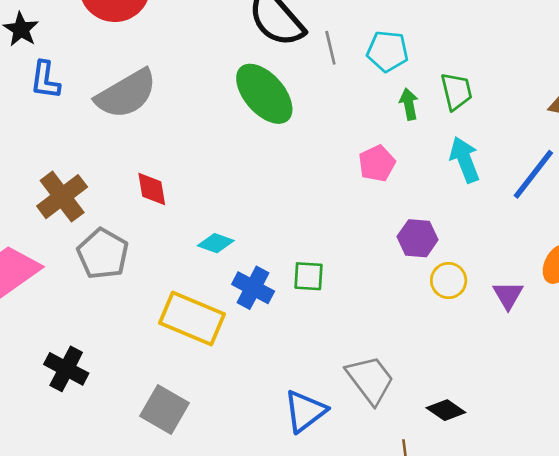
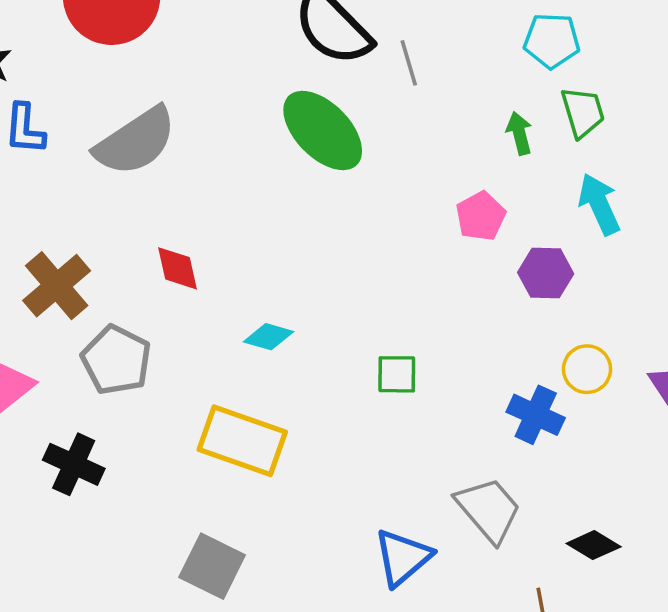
cyan pentagon: (388, 51) -> (552, 41), moved
purple hexagon: (418, 238) -> (546, 273), moved
blue cross: (253, 288) -> (536, 415), moved
black cross: (66, 369) -> (74, 464), moved

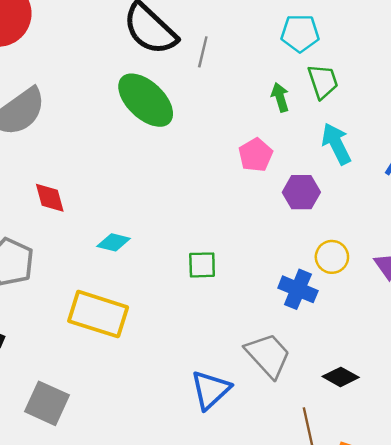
gray line: (409, 63) -> (203, 52), turned 32
gray square: (212, 566) -> (47, 403), moved

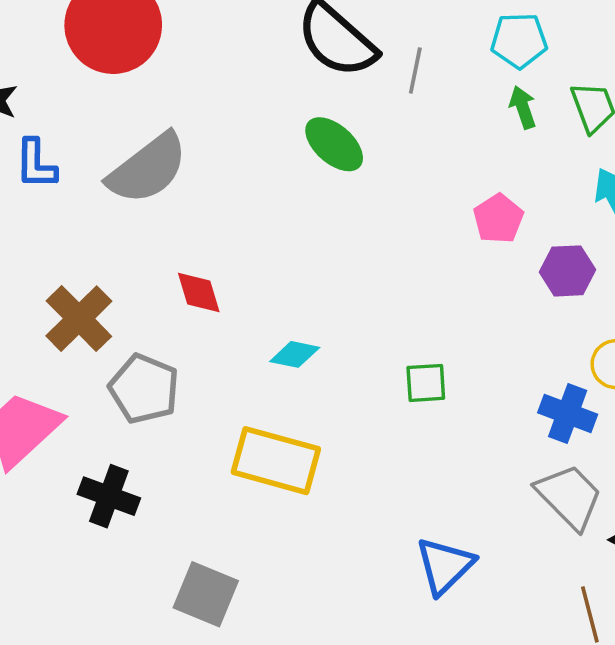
cyan pentagon: (300, 33) -> (519, 40), moved
green arrow: (280, 97) -> (523, 107), moved
green ellipse: (146, 100) -> (334, 144), size x0.7
gray trapezoid: (268, 355) -> (569, 497), moved

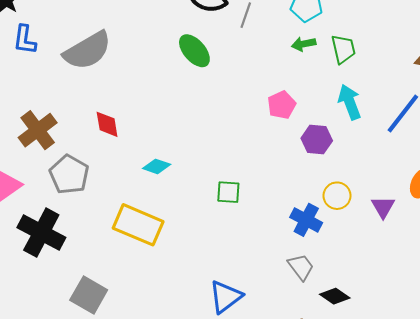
green arrow: (523, 107) -> (304, 44), turned -90
black cross: (109, 496) -> (41, 233), size x1.4
gray trapezoid: (569, 497) -> (301, 267), size x0.7

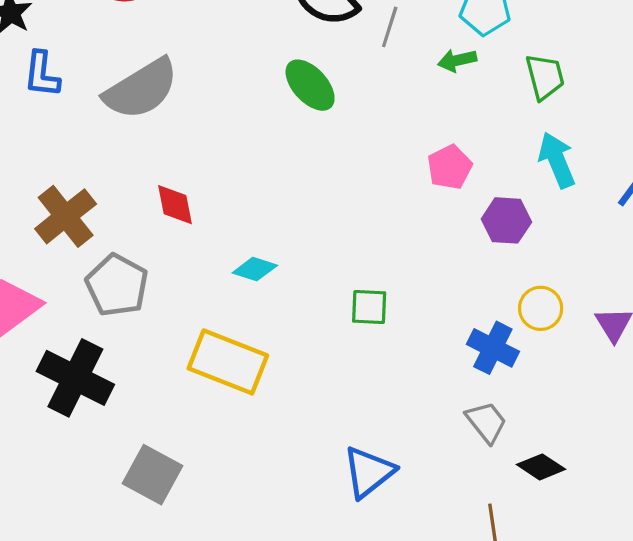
green arrow: (304, 44) -> (457, 60), moved

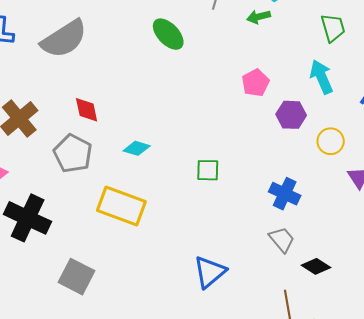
green trapezoid: (545, 77) -> (333, 28), moved
gray pentagon: (117, 285) -> (73, 153), moved
yellow circle: (541, 308) -> (331, 141), moved

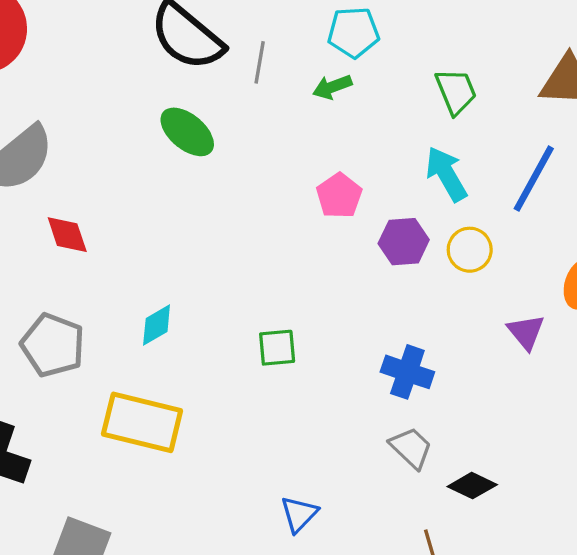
red diamond: (87, 110) -> (67, 235), moved
yellow circle: (331, 141) -> (470, 250), moved
cyan diamond: (137, 148) -> (157, 325), turned -40
blue triangle: (210, 272) -> (299, 514), size x0.7

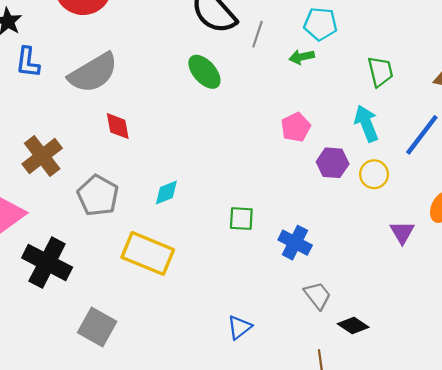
blue cross: (407, 372) -> (295, 243), moved

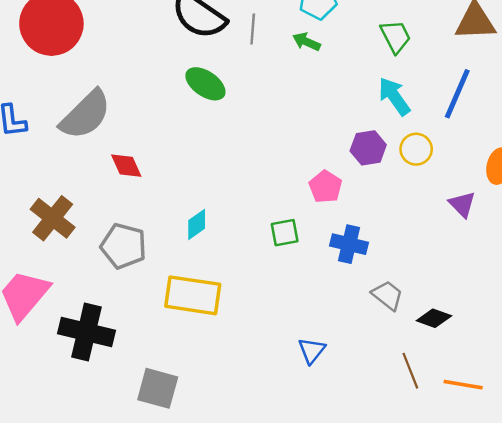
green arrow: (302, 57) -> (306, 42), turned 50
pink pentagon: (296, 127) -> (325, 187), moved

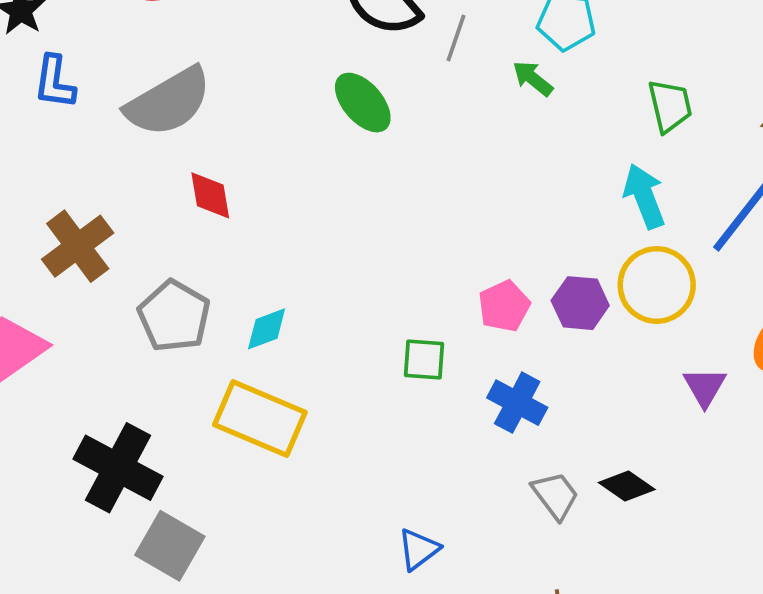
purple hexagon: (368, 148) -> (580, 303), moved
yellow circle: (416, 149) -> (657, 285), size x1.5
cyan diamond: (197, 224) -> (267, 329), moved
black diamond: (434, 318) -> (627, 486), moved
black cross: (86, 332) -> (118, 468), moved

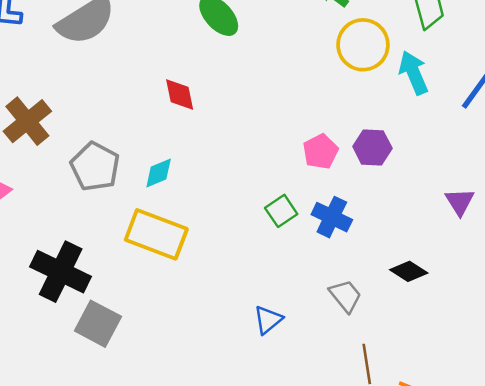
red diamond: (210, 195) -> (180, 95), moved
yellow circle: (657, 285) -> (363, 45), moved
green square: (424, 359) -> (281, 211), moved, turned -36
gray trapezoid: (555, 495) -> (345, 296), moved

